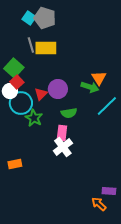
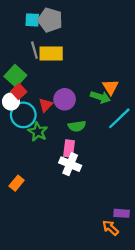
cyan square: (29, 18) -> (32, 20), turned -32
white cross: (63, 147) -> (70, 164), turned -30
orange rectangle: (15, 164) -> (17, 183), turned -40

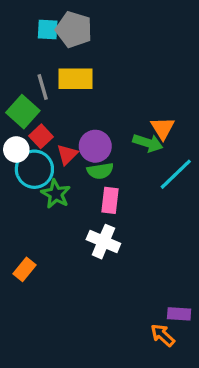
gray line: (34, 50) -> (43, 87), moved
red square: (19, 91) -> (41, 136), moved
green semicircle: (77, 126) -> (100, 171), moved
pink rectangle: (69, 148) -> (110, 200), moved

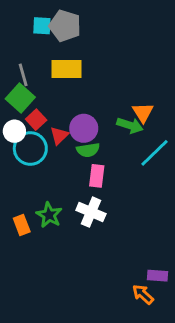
gray line: (43, 87) -> (23, 75), moved
green star: (56, 194) -> (49, 215), moved
orange rectangle: (25, 269) -> (22, 225), moved, turned -60

